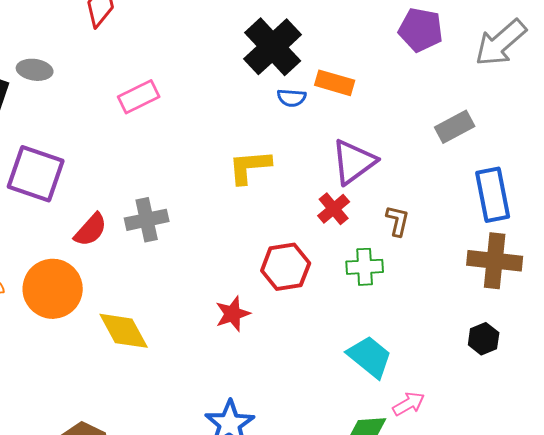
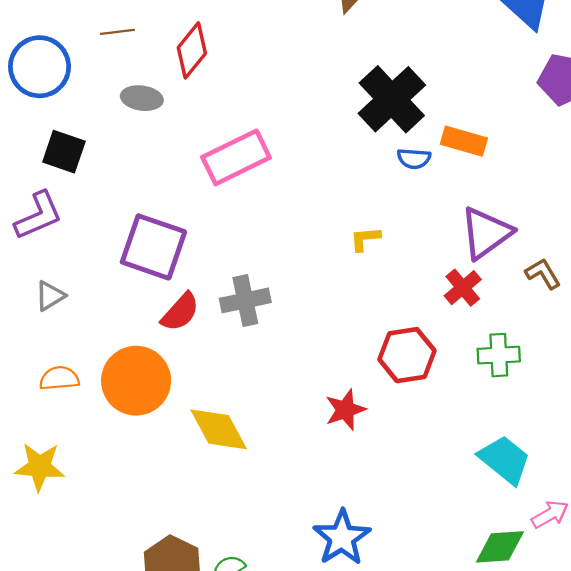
gray ellipse: (35, 70) -> (142, 98), moved
pink rectangle: (139, 97) -> (236, 157), size x1.4
yellow L-shape: (250, 167) -> (365, 239), size x0.6
purple square: (36, 174) -> (153, 247), moved
brown L-shape: (398, 221) -> (543, 274), moved, turned -44

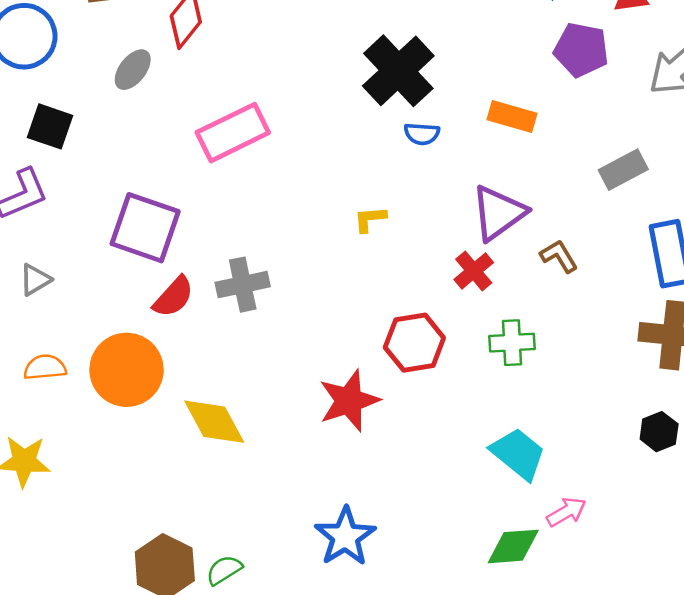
gray ellipse: (142, 98) -> (133, 70), turned -60
orange rectangle: (464, 141) -> (512, 117), moved
red star: (345, 410) -> (349, 401), size x1.4

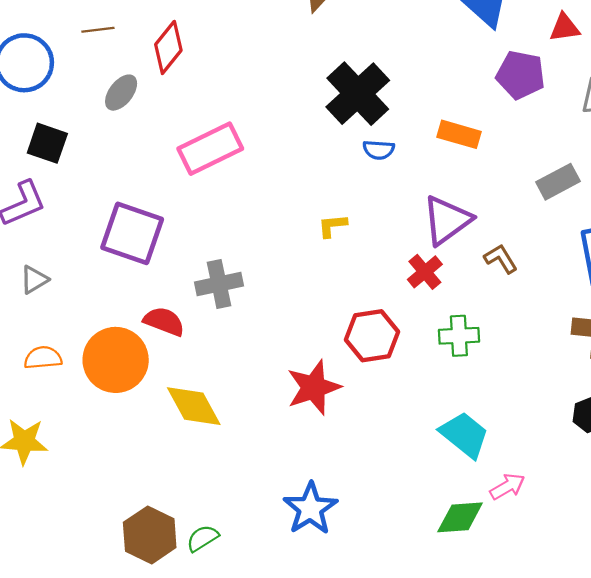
red semicircle: (173, 297) -> (164, 321), moved, turned -111

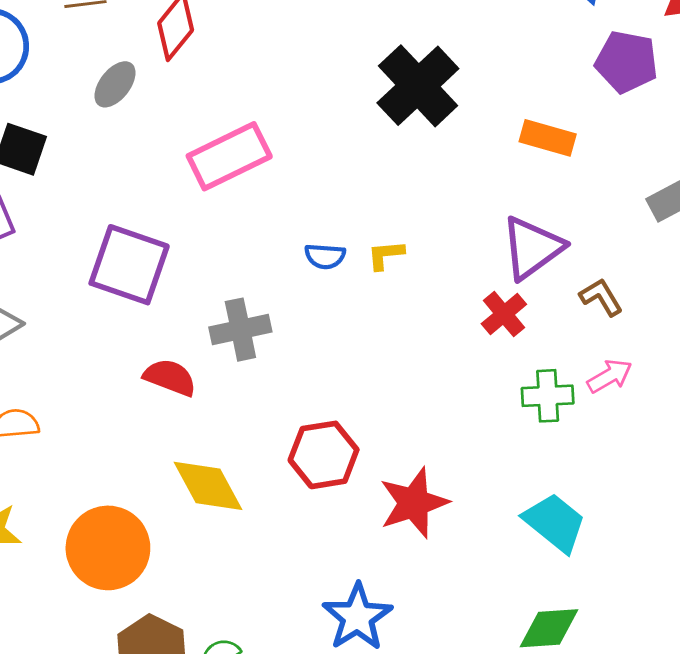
blue semicircle: (379, 150) -> (325, 256), moved
red hexagon: (372, 336) -> (324, 455), moved
orange circle: (116, 360) -> (108, 548), moved
red star: (314, 387) -> (414, 503), moved
pink arrow: (507, 486) -> (610, 376), moved

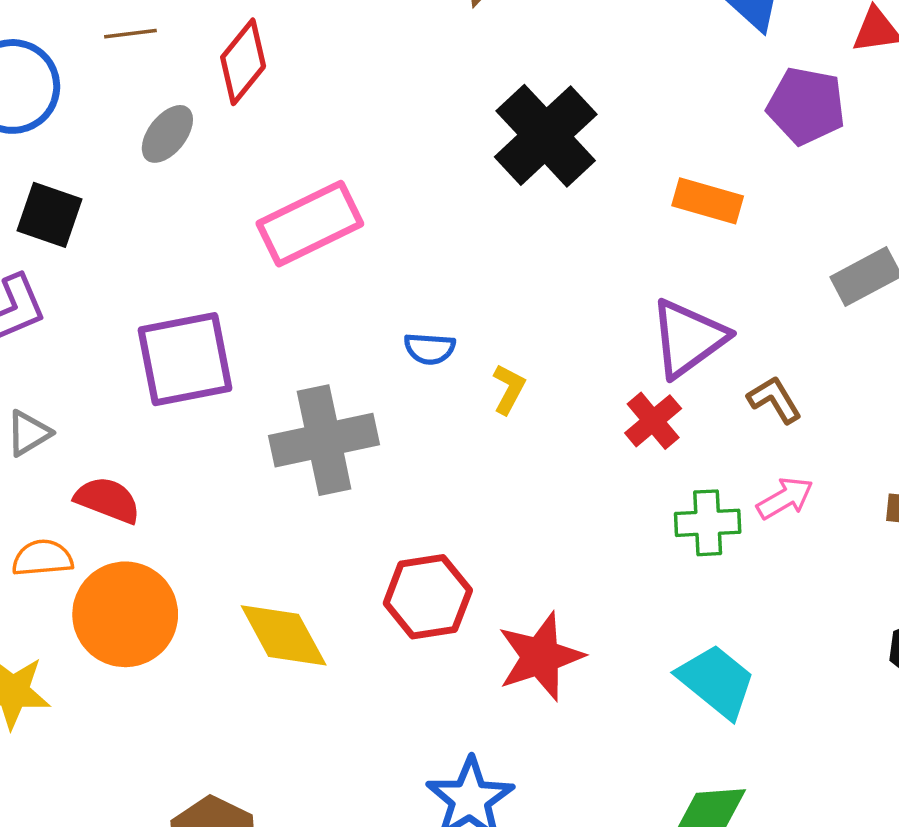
yellow L-shape: (386, 255) -> (509, 389), moved, turned 123
purple square: (129, 265) -> (185, 359), turned -30
gray cross: (240, 330) -> (324, 440), size x1.4
red semicircle: (170, 377) -> (108, 500), moved
orange circle: (108, 548) -> (125, 614), moved

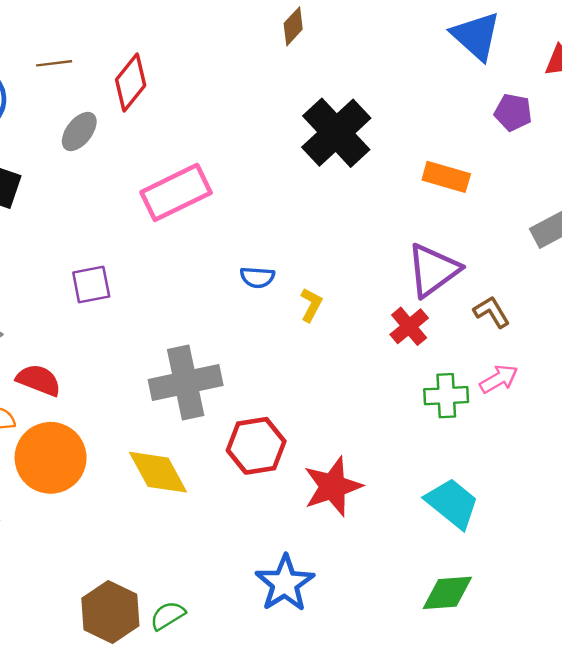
purple pentagon: (806, 106) -> (513, 112), size x0.7
purple square: (185, 359) -> (91, 284), size x0.6
gray cross: (324, 440) -> (186, 382), moved

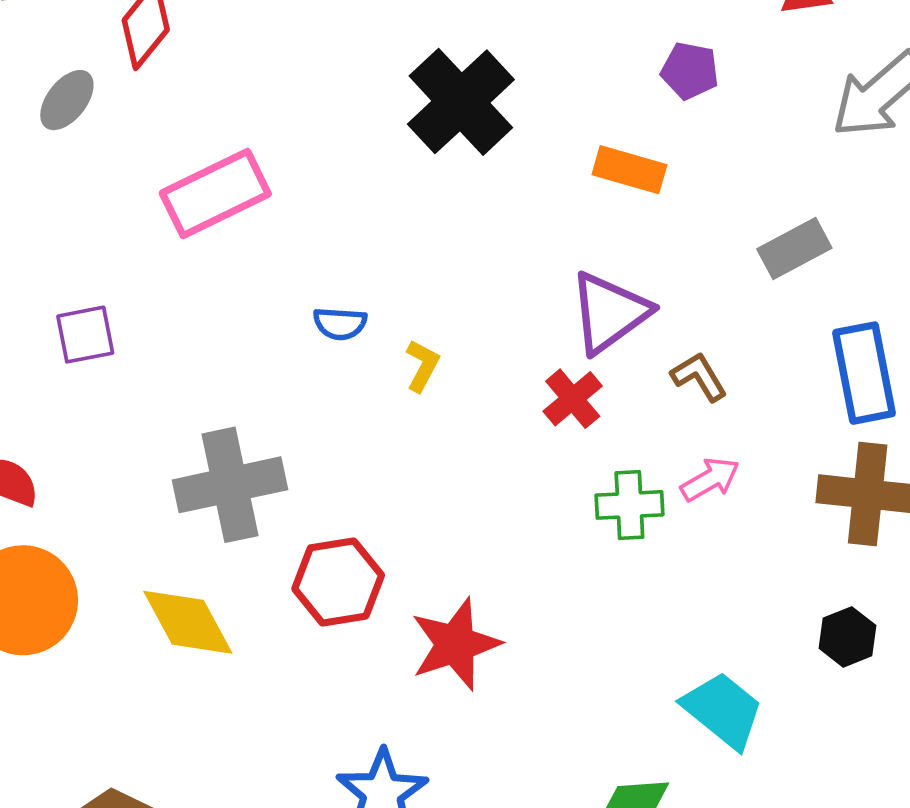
purple pentagon: (513, 112) -> (690, 71), moved
cyan trapezoid: (452, 503) -> (723, 710), moved

